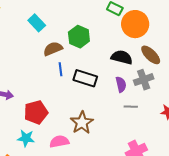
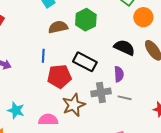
orange circle: (135, 24) -> (143, 17), size x0.7
blue line: (61, 69) -> (43, 56), moved
gray cross: (144, 80) -> (101, 92), moved
red pentagon: (36, 112) -> (59, 76), moved

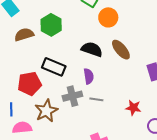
blue line: (43, 56) -> (11, 109), moved

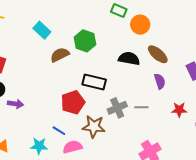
purple semicircle: (89, 76) -> (160, 81), moved
blue line: (11, 109) -> (59, 131), turned -48
brown star: (46, 111) -> (94, 127), turned -30

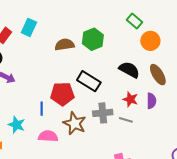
cyan rectangle: (42, 30) -> (29, 27), moved, turned 54
red star: (179, 110) -> (130, 99), moved
blue line: (59, 131) -> (42, 109), moved, turned 40

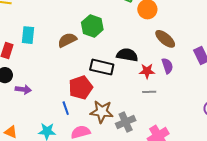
black semicircle: (129, 70) -> (127, 55), moved
gray cross: (103, 113) -> (126, 122), moved

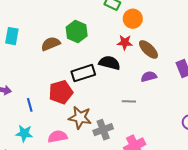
purple semicircle: (167, 66) -> (149, 77), turned -91
black rectangle: (102, 67) -> (83, 73), turned -35
red star: (147, 71) -> (125, 42), moved
blue line: (66, 108) -> (30, 105), moved

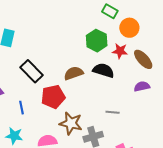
green hexagon: (77, 32) -> (97, 41), moved
brown semicircle: (51, 44) -> (74, 73), moved
black rectangle: (83, 73) -> (31, 71), moved, turned 60
gray line: (129, 101) -> (113, 112), moved

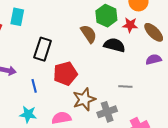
black rectangle: (31, 71) -> (43, 49), turned 65
brown semicircle: (74, 73) -> (89, 34), moved, turned 78
brown star: (71, 123) -> (84, 99), turned -30

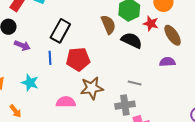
blue line: (34, 86) -> (50, 58), moved
gray cross: (107, 112) -> (125, 105), moved
cyan star: (28, 114) -> (30, 83), moved

